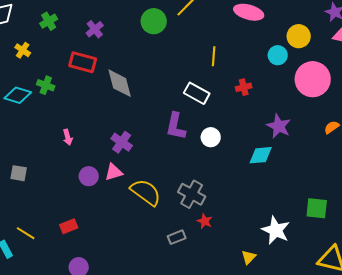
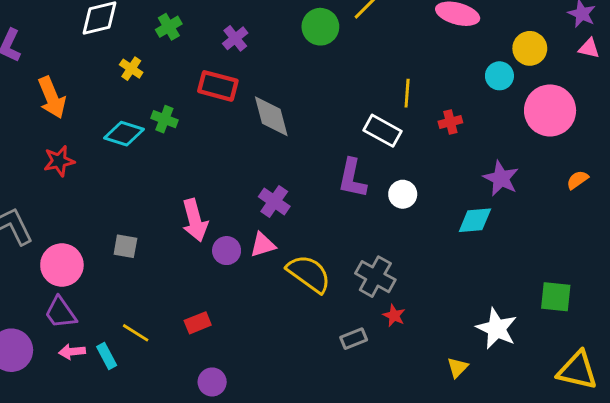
yellow line: (214, 56) -> (407, 93), moved
pink arrow: (68, 137) -> (195, 220), moved, size x1.8

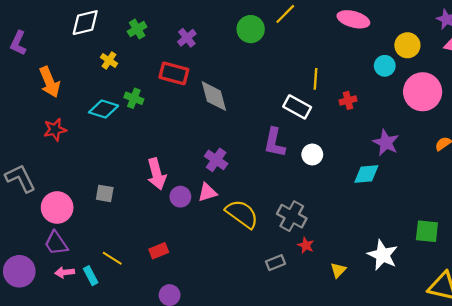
yellow triangle: (458, 368) -> (338, 270), moved

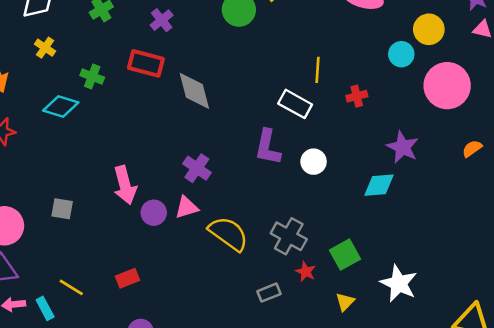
yellow cross: (109, 60) -> (45, 48), moved
green cross: (134, 98) -> (92, 76), moved
green square: (427, 231) -> (345, 255), moved, turned -35

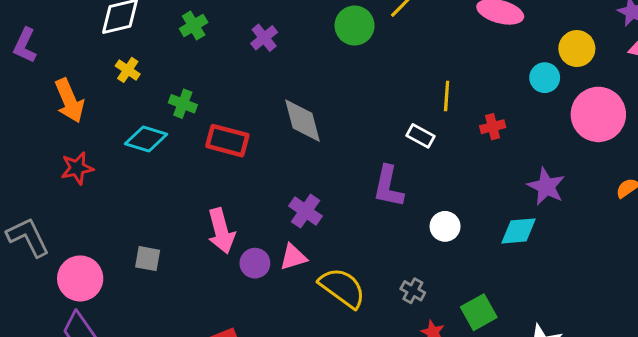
red rectangle: (146, 63) -> (227, 141), moved
white rectangle: (295, 104) -> (420, 136), size x0.7
white circle: (314, 162) -> (445, 226), moved
gray cross: (289, 236) -> (413, 291), size x0.6

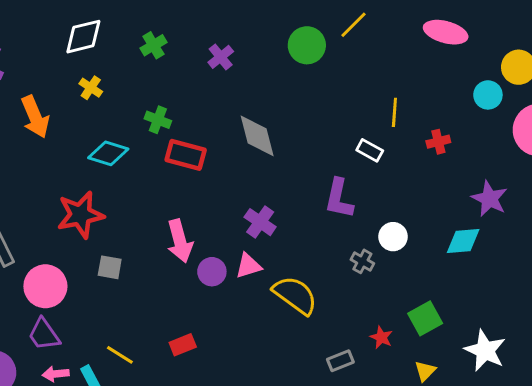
green cross: (183, 104) -> (158, 120), moved
red star: (77, 168) -> (80, 215), moved, size x1.5
gray cross: (413, 291) -> (362, 261), moved

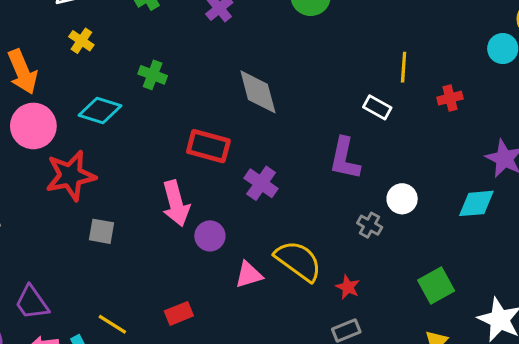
red rectangle: (186, 155) -> (208, 146), moved
pink triangle: (248, 266) -> (249, 275), moved
pink circle: (45, 286) -> (33, 126), moved
red star: (381, 337) -> (348, 287), moved

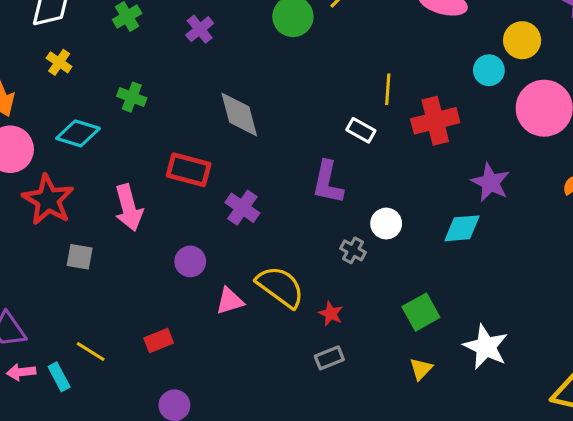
red cross: (450, 98) -> (435, 121), size x1.8
red star: (71, 176) -> (48, 200), turned -30
pink arrow: (176, 203) -> (129, 208), moved

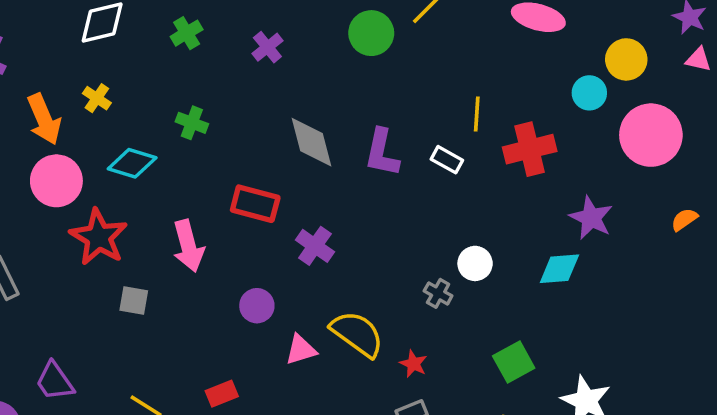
yellow cross: (59, 62) -> (97, 98), moved
purple L-shape: (328, 182) -> (382, 153), moved

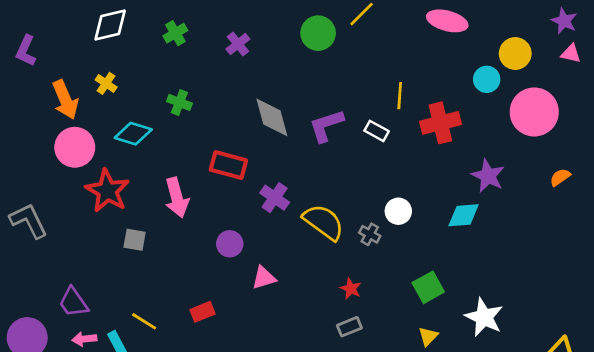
purple L-shape: (382, 153) -> (326, 126), turned 60
yellow semicircle: (357, 334) -> (324, 222), moved

